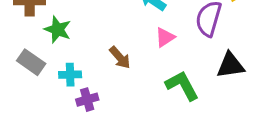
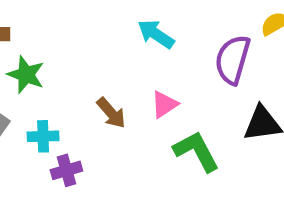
pink triangle: (165, 37) -> (164, 104), moved

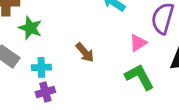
pink triangle: (164, 104) -> (138, 43), moved
purple cross: (66, 170) -> (45, 92), moved

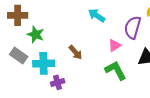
cyan cross: (41, 67) -> (44, 63), size x1.5
purple cross: (45, 92) -> (58, 82), moved

